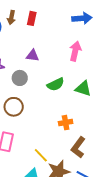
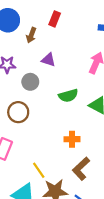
brown arrow: (11, 18) -> (31, 35), moved

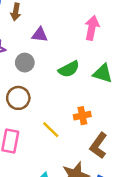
yellow line: (39, 170) -> (51, 130), moved

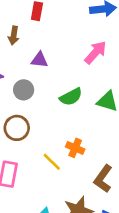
pink arrow: (92, 28) -> (96, 52), turned 30
orange cross: (82, 116) -> (75, 148), moved, turned 35

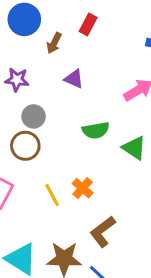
gray circle: (24, 90) -> (34, 116), moved

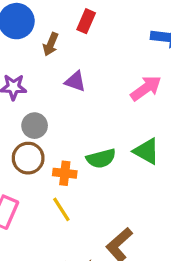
green semicircle: (96, 130) -> (101, 158), moved
orange cross: (83, 188) -> (65, 173), moved, turned -30

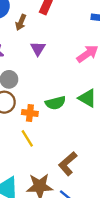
purple triangle: (75, 81) -> (38, 49), turned 42

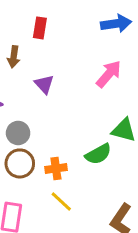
green semicircle: (55, 103) -> (98, 154), moved

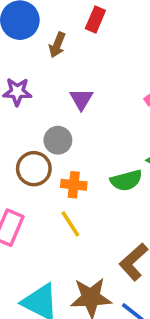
purple triangle: (44, 84) -> (81, 99), moved
gray circle: (18, 133) -> (58, 140), moved

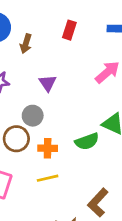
red rectangle: (95, 20) -> (69, 30), moved
yellow line: (70, 224) -> (48, 178), turned -65

